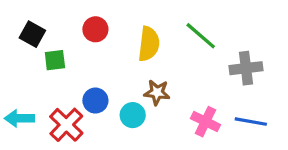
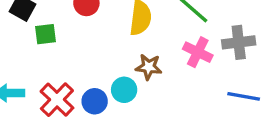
blue circle: (95, 101) -> (95, 101), moved
pink cross: (205, 122) -> (198, 52), moved

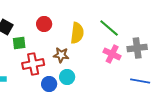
brown star: (149, 67) -> (61, 55), moved
red cross: (57, 100) -> (33, 64), moved, turned 35

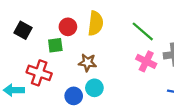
yellow semicircle: (77, 33) -> (96, 23), moved
green square: (19, 43) -> (55, 45), moved
red cross: (33, 64) -> (39, 73), moved, turned 30

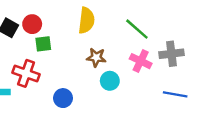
red circle: (68, 27) -> (32, 24), moved
brown star: (87, 63) -> (96, 57), moved
cyan circle: (94, 88) -> (110, 81), moved

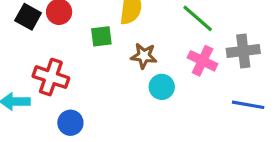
green square: (43, 44) -> (101, 36), moved
blue circle: (63, 98) -> (70, 123), moved

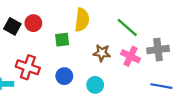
brown star: (144, 56) -> (102, 53), moved
cyan circle: (162, 87) -> (95, 85), moved
blue circle: (70, 123) -> (64, 76), moved

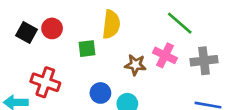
green line: (127, 28) -> (180, 23), moved
pink cross: (131, 56) -> (165, 55), moved
blue circle: (64, 76) -> (100, 93), moved

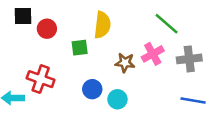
black square: (26, 32) -> (23, 16), moved, turned -30
pink cross: (165, 55) -> (153, 54), turned 35

